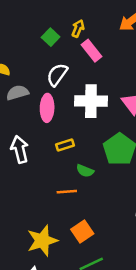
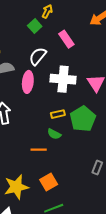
yellow arrow: (78, 28) -> (47, 11), moved
yellow rectangle: (65, 145) -> (58, 114), moved

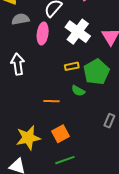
white cross: (63, 79) -> (78, 32), turned 30
green semicircle: (54, 134) -> (78, 91), moved

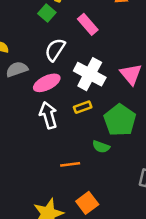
pink ellipse: (43, 33) -> (47, 83), turned 65
white arrow: (18, 64) -> (48, 115), moved
yellow rectangle: (72, 66) -> (83, 107), moved

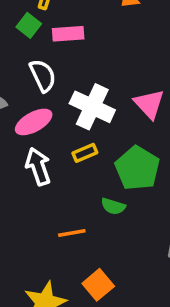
pink rectangle: (88, 24) -> (68, 34), moved, turned -50
white semicircle: (55, 50) -> (43, 76), turned 125

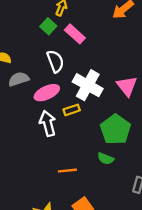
pink rectangle: (68, 34) -> (75, 34), turned 42
yellow rectangle: (85, 153) -> (72, 110), moved
green semicircle: (113, 206) -> (106, 159), moved

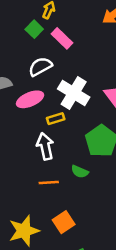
white semicircle: (55, 61) -> (40, 67), turned -100
white arrow: (48, 123) -> (45, 146), moved
green semicircle: (106, 159) -> (80, 172), moved

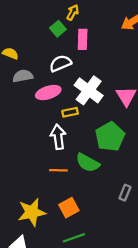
pink rectangle: (62, 38) -> (83, 39), turned 42
green semicircle: (80, 172) -> (88, 163), size x1.5

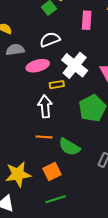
pink rectangle: (83, 39) -> (87, 20), moved
green semicircle: (88, 163) -> (69, 147), moved

